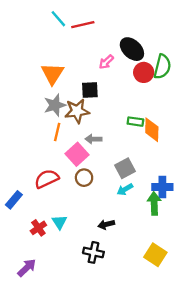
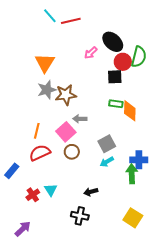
black square: (90, 90) -> (115, 77), moved
orange line: (57, 132) -> (37, 131), moved

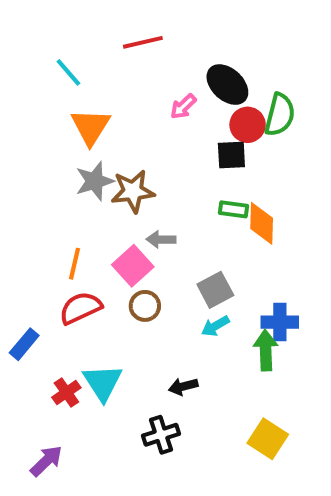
cyan line: (50, 16) -> (68, 72), moved
cyan triangle: (51, 190) -> (103, 382), size x1.5
black cross: (80, 216) -> (161, 435), turned -30

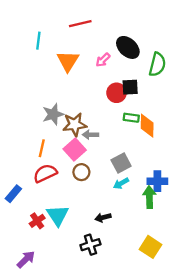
cyan line: (68, 72) -> (38, 41), turned 48
red circle: (248, 125) -> (117, 93), moved
orange triangle: (91, 127) -> (68, 61), moved
gray star: (95, 181) -> (53, 114), moved
brown star: (133, 191) -> (75, 125), moved

